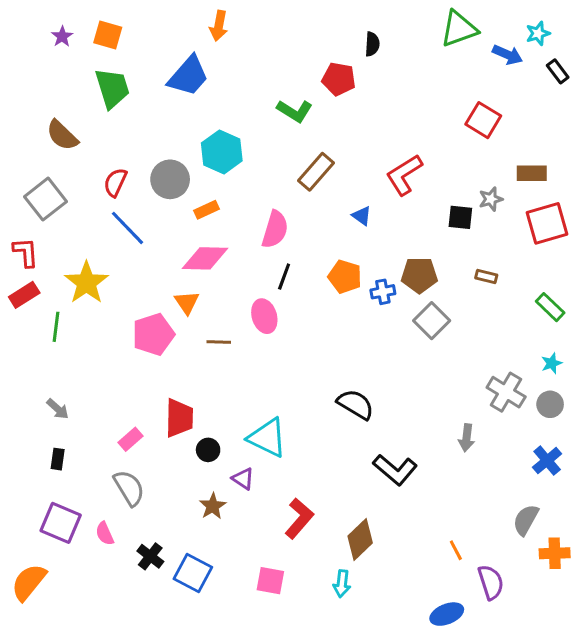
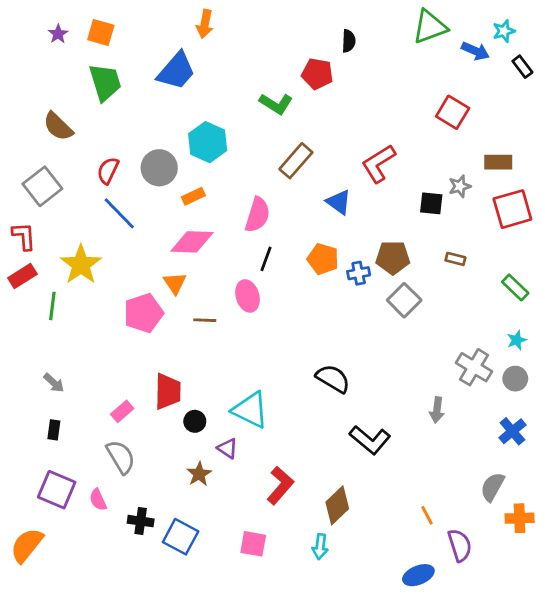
blue triangle: (362, 216) -> (339, 202), size x1.4
black cross: (150, 556) -> (141, 521), turned -30

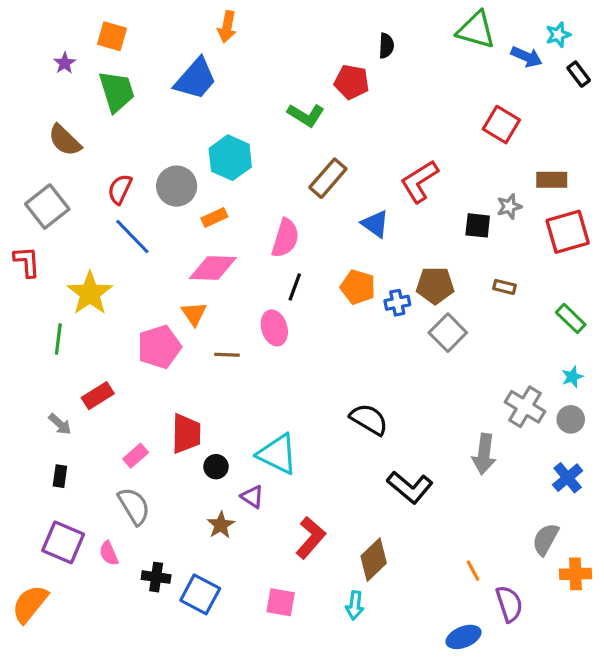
green triangle: (430, 27) -> (476, 30), turned 36
purple star: (58, 34) -> (65, 63), moved
red rectangle: (22, 276) -> (98, 396), moved
gray arrow: (437, 410) -> (484, 454), size x1.4

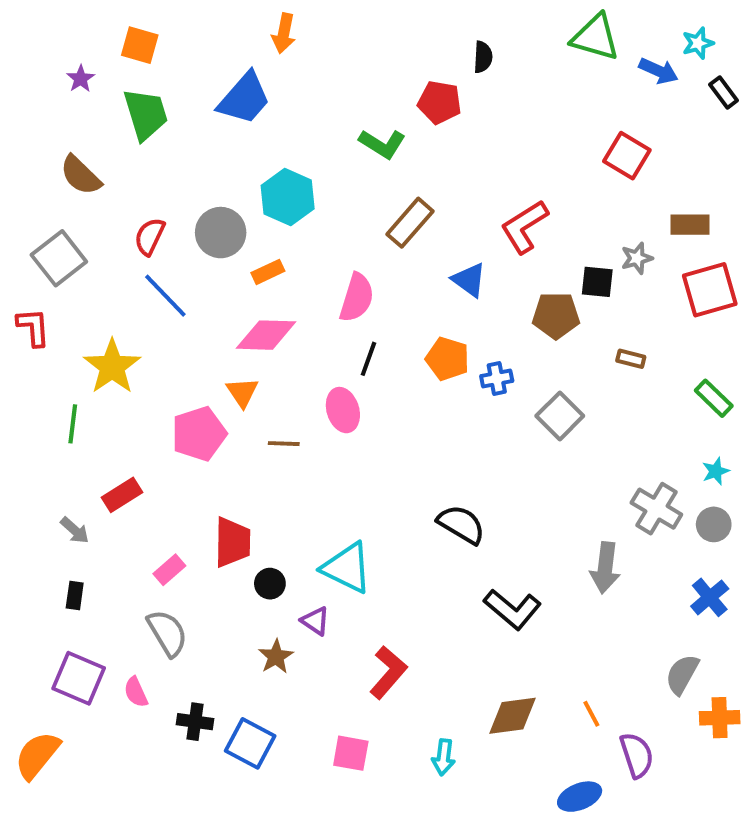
brown pentagon: (435, 285) -> (556, 315), moved
brown diamond: (374, 560) -> (512, 716), moved, turned 36

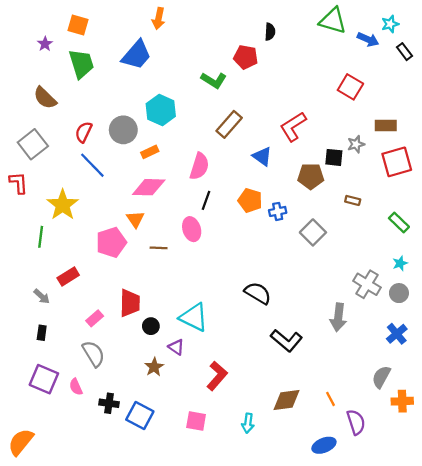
orange semicircle: (37, 755) -> (21, 442), moved

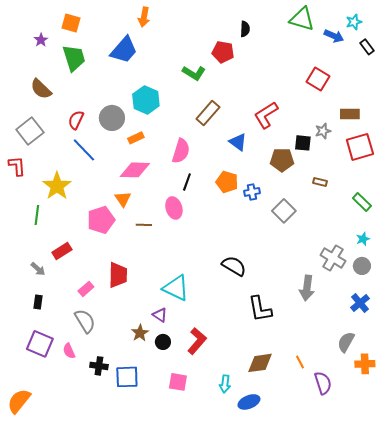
black circle: (151, 326) -> (163, 342), moved
black L-shape: (286, 340) -> (260, 309), turned 40
blue square: (140, 415) -> (127, 377), turned -30
blue ellipse: (324, 445) -> (249, 402), moved

